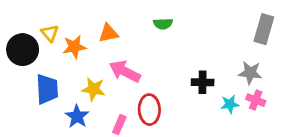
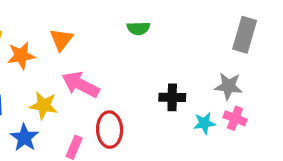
green semicircle: (163, 24) -> (138, 28), moved
orange triangle: (108, 33) -> (61, 40), turned -40

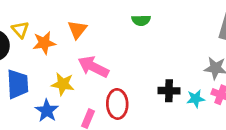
black cross: (172, 97) -> (169, 91), moved

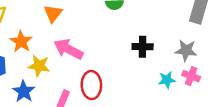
orange star: (44, 43) -> (21, 42), moved, turned -30
black cross: (169, 91) -> (143, 47), moved

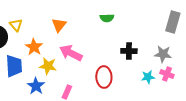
red ellipse: (91, 85) -> (104, 77), moved

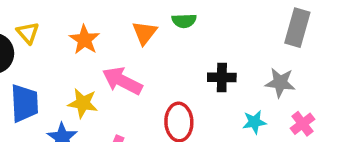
orange triangle: (59, 25) -> (145, 33), moved
orange star: (34, 47) -> (84, 40), moved
pink cross: (167, 74) -> (302, 124), moved, turned 32

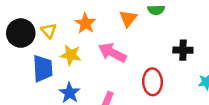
yellow triangle: (28, 33) -> (49, 31), moved
yellow star: (83, 103) -> (71, 55), moved

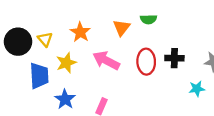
yellow star: (71, 55) -> (66, 63), turned -30
red ellipse: (152, 82) -> (146, 62), moved

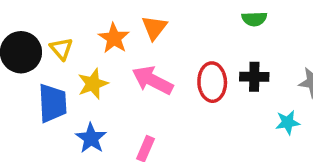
green semicircle: (149, 19) -> (254, 19), moved
orange triangle: (121, 28) -> (154, 28), moved

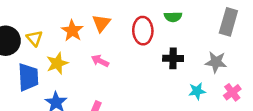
pink arrow: (153, 80) -> (100, 61), size x0.6
red ellipse: (212, 82) -> (143, 31), moved

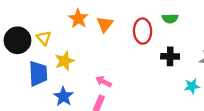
orange star: (72, 31) -> (78, 18), moved
pink arrow: (100, 61) -> (104, 82), moved

